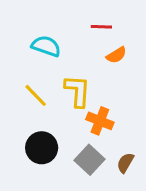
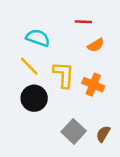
yellow line: (36, 95) -> (29, 66), moved
orange cross: (100, 121) -> (93, 85), moved
black circle: (42, 148) -> (34, 98), moved

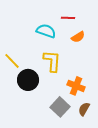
cyan semicircle: (38, 38) -> (46, 31), moved
yellow line: (29, 66) -> (12, 61), moved
orange cross: (93, 85) -> (76, 86), moved

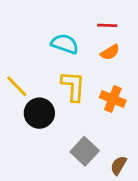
red line: (68, 18) -> (107, 25), moved
orange cross: (76, 86) -> (113, 99), moved
brown semicircle: (84, 109) -> (118, 165), moved

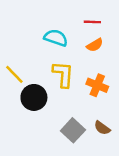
brown semicircle: (118, 165) -> (102, 128), moved, turned -84

